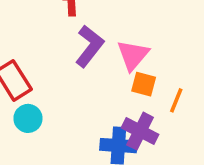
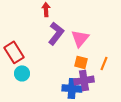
orange square: (144, 84) -> (81, 62), moved
purple cross: (140, 131) -> (84, 80), turned -36

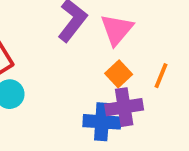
orange square: (81, 62) -> (119, 74), turned 32

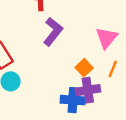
pink triangle: (117, 30) -> (107, 38), moved

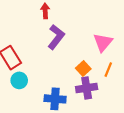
blue cross: (73, 100) -> (55, 99), moved

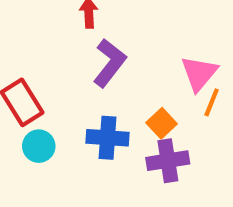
orange line: (108, 70) -> (212, 102), moved
blue cross: (55, 99) -> (107, 138), moved

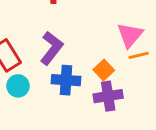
purple L-shape: (110, 63) -> (51, 48), moved
orange line: (212, 102) -> (139, 55), turned 54

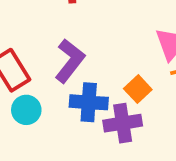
purple cross: (108, 96) -> (123, 123), moved

